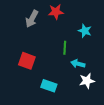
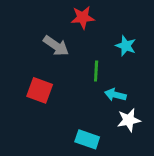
gray arrow: (32, 19) -> (56, 46), moved, turned -84
cyan rectangle: (49, 86) -> (87, 139), moved

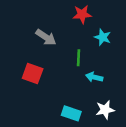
red star: (83, 18) -> (82, 14), moved
white star: (129, 120) -> (105, 110), moved

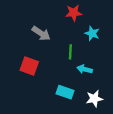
cyan rectangle: (71, 113) -> (65, 92), moved

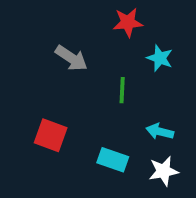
red square: (29, 66) -> (51, 135), moved
cyan arrow: (85, 69) -> (160, 132), moved

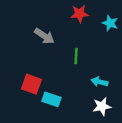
cyan star: (160, 58) -> (110, 23), moved
cyan rectangle: (113, 160) -> (51, 99), moved

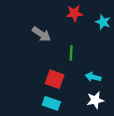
red square: (31, 84) -> (55, 79), moved
cyan rectangle: (51, 99) -> (51, 103), moved

